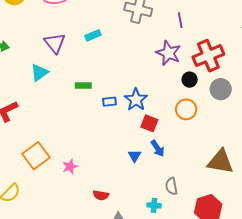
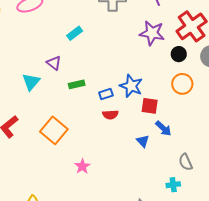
purple triangle: (55, 43) -> (54, 63), moved, size x0.7
orange square: (36, 156) -> (54, 130), moved
red semicircle: (101, 195) -> (110, 115), moved

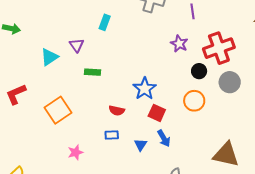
cyan rectangle: (75, 33) -> (105, 22), turned -49
purple star: (152, 33) -> (179, 44), size x0.7
blue rectangle: (106, 94) -> (112, 135), moved

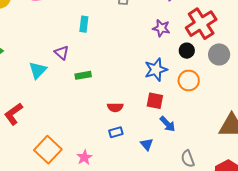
blue star: (145, 89) -> (156, 70), moved, turned 30
orange square: (58, 110) -> (48, 150), moved
blue triangle: (141, 145) -> (147, 144), moved

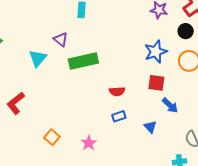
green rectangle: (83, 75) -> (83, 61), size x1.8
orange square: (48, 150) -> (52, 137), size x0.6

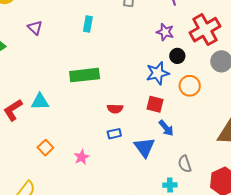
black circle: (186, 31) -> (177, 56), moved
purple triangle: (61, 40) -> (35, 28), moved
cyan triangle: (38, 58) -> (40, 102), moved, turned 42
blue triangle: (150, 127) -> (144, 147), size x1.6

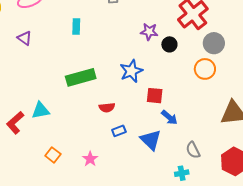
purple star: (165, 32) -> (149, 32), moved
blue star: (158, 73) -> (131, 71), moved
orange circle: (190, 86) -> (205, 69), moved
red semicircle: (115, 109) -> (107, 108), moved

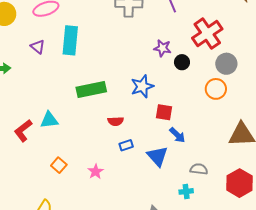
cyan rectangle: (76, 26) -> (70, 40), moved, size x1.8
gray semicircle: (193, 150) -> (199, 169), turned 120

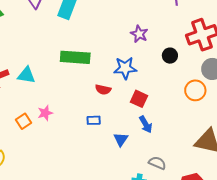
purple star: (162, 48) -> (139, 34), moved
red semicircle: (116, 121) -> (103, 90), moved
blue triangle: (157, 156) -> (121, 139), size x0.7
pink star: (96, 172) -> (45, 113), moved

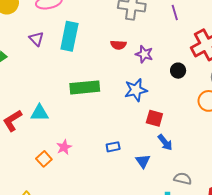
red semicircle: (103, 90) -> (118, 45), moved

